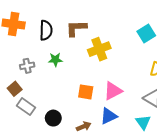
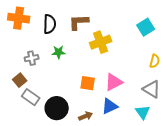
black circle: (53, 118) -> (57, 108), size x1.5

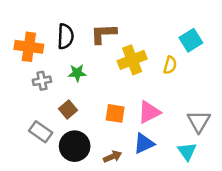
orange cross: (19, 18) -> (29, 47), moved
yellow semicircle: (155, 61) -> (170, 65), moved
brown square: (20, 80) -> (68, 110), moved
gray triangle: (152, 89) -> (199, 121), turned 30

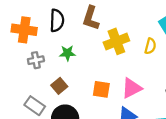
brown L-shape: (103, 34) -> (91, 18), turned -70

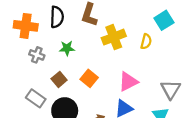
gray cross: (36, 60) -> (37, 55), turned 32
orange square: (101, 89) -> (89, 78), moved, turned 30

